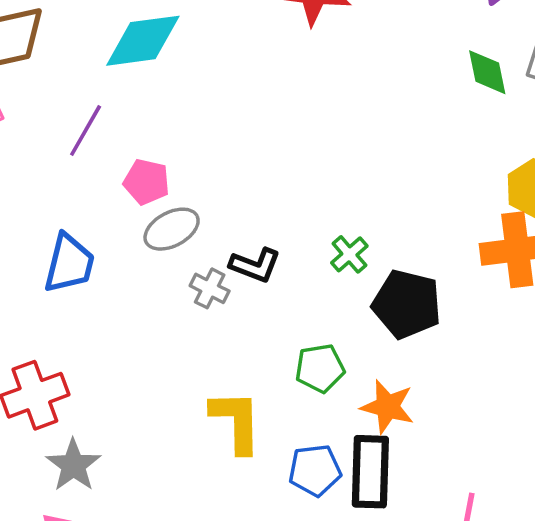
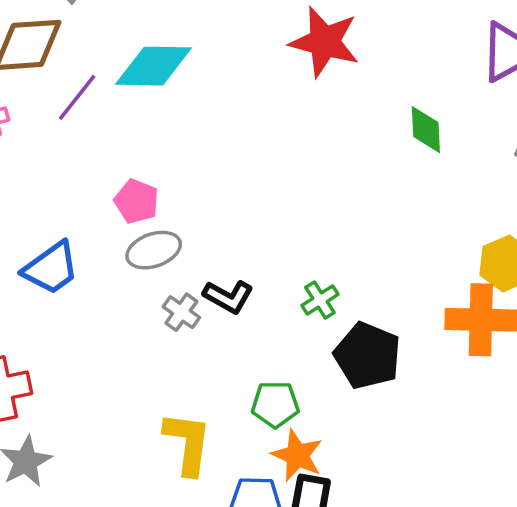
green diamond: (487, 72) -> (426, 130), moved
purple line: (86, 131) -> (77, 97), moved
blue trapezoid: (69, 263) -> (51, 268), turned 32
orange star: (387, 407) -> (297, 455), moved

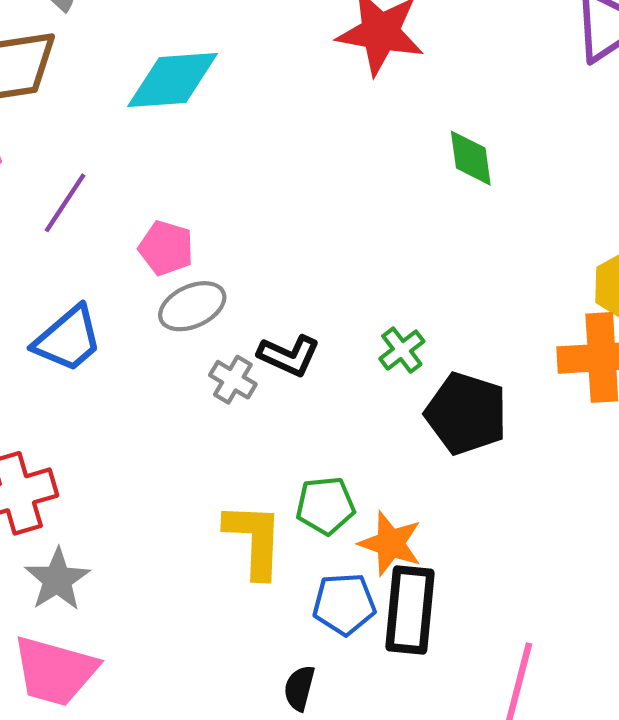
purple line: (77, 97) -> (65, 203), moved
green diamond: (426, 130) -> (471, 158), moved
green pentagon: (275, 404) -> (325, 506), moved

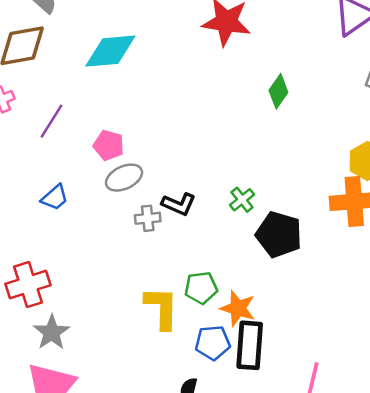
green diamond: (471, 158) -> (278, 91), turned 44
blue trapezoid: (68, 339) -> (55, 198), size x0.7
gray cross: (233, 380) -> (148, 218), turned -35

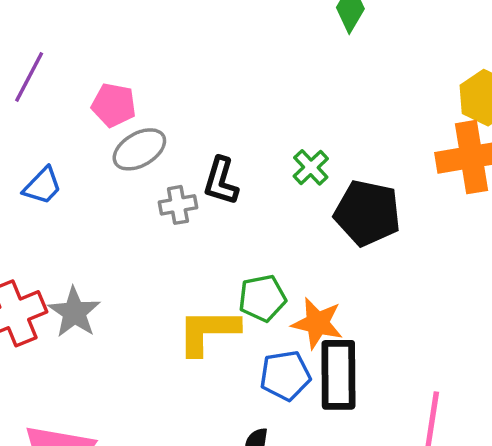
black L-shape: (179, 204) -> (221, 181), turned 88
yellow L-shape: (162, 308) -> (208, 331), turned -87
gray star: (52, 332) -> (74, 312), moved

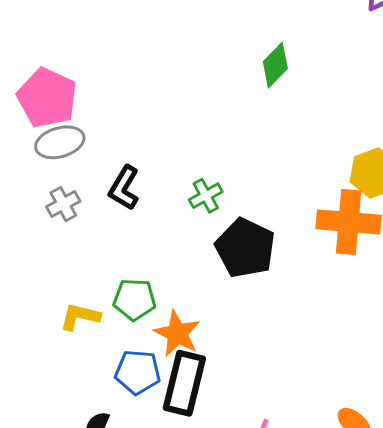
pink pentagon: (114, 105) -> (47, 98), size x1.5
gray cross: (178, 205) -> (63, 204), moved, turned -32
yellow L-shape: (208, 331) -> (80, 317), size x0.7

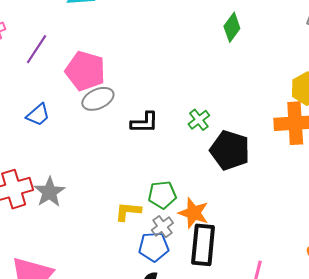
black L-shape: (124, 188) -> (144, 123), turned -112
gray cross: (63, 204) -> (162, 227), moved
blue pentagon: (138, 372) -> (154, 247), moved

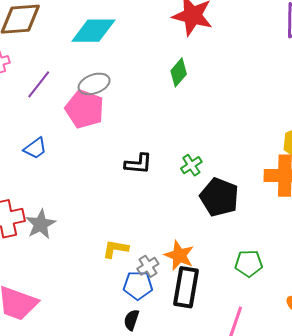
green diamond: (232, 27) -> (179, 72), moved
gray ellipse: (98, 99) -> (94, 84), moved
green pentagon: (162, 195) -> (249, 263), moved

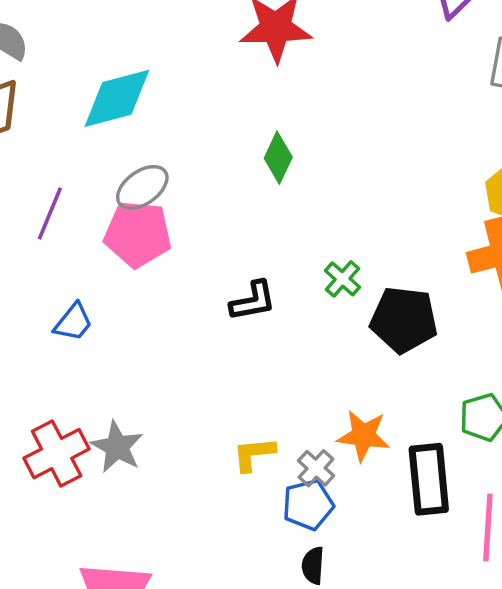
green diamond: (179, 72) -> (278, 158), moved
black rectangle: (186, 287) -> (429, 479), moved

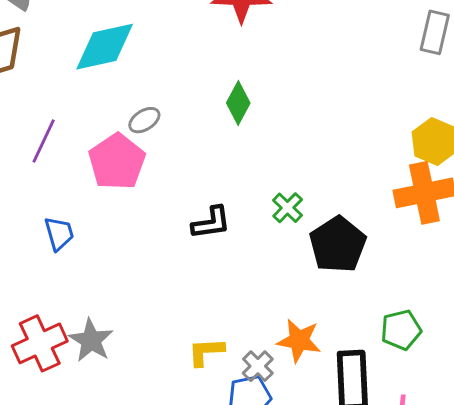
gray ellipse: (142, 187) -> (144, 120), moved, size x0.7
pink pentagon: (138, 234) -> (117, 162), turned 30
black pentagon: (404, 320) -> (338, 245), turned 30
blue trapezoid: (73, 322) -> (59, 233), turned -57

